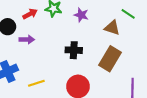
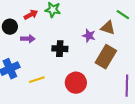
purple star: (81, 15) -> (89, 36), moved
black cross: (74, 50) -> (60, 49), moved

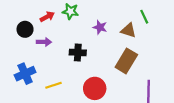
green line: (123, 15) -> (144, 17), turned 32
purple star: (89, 36) -> (100, 27), moved

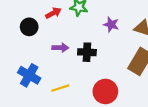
purple arrow: (44, 42) -> (60, 48), moved
blue cross: (25, 74) -> (29, 75), turned -36

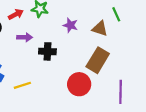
purple arrow: (60, 48) -> (25, 37), moved
red circle: (105, 91) -> (79, 84), moved

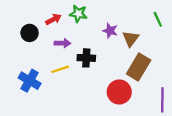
brown triangle: (100, 29) -> (131, 39), moved, turned 49
yellow line: (22, 85) -> (60, 69), moved

